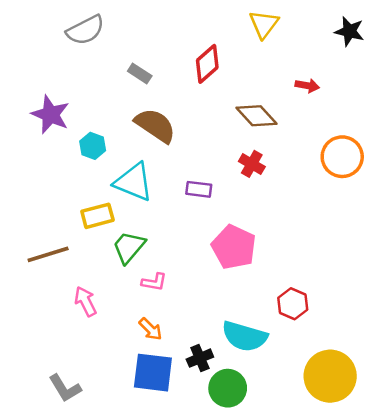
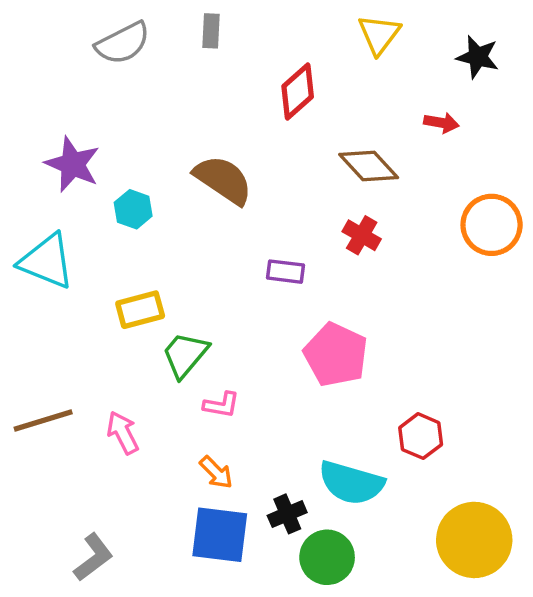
black star: (349, 31) -> (478, 57), moved
gray rectangle: (140, 74) -> (211, 31), moved, turned 60
cyan triangle: (134, 182) -> (47, 261), moved
brown line: (48, 254) -> (43, 420), moved
gray L-shape: (65, 388) -> (93, 557), turned -96

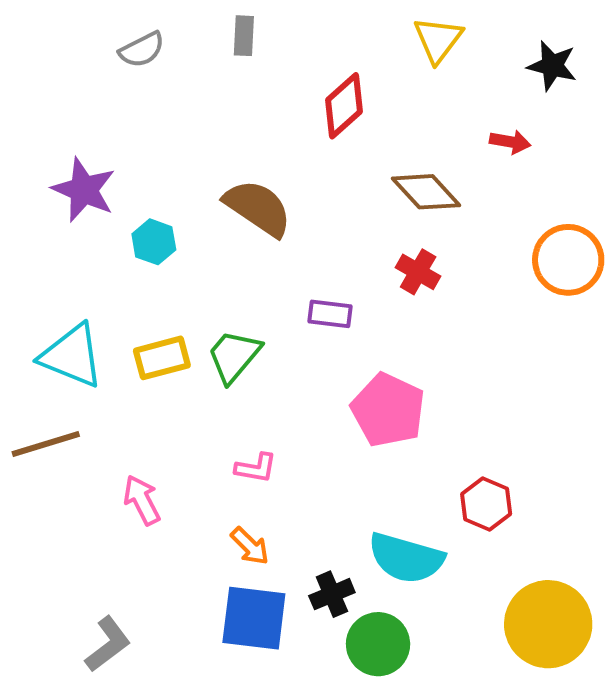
gray semicircle: (123, 43) -> (142, 50), size x0.7
cyan triangle: (47, 261) -> (72, 356), moved
green trapezoid: (185, 355) -> (234, 356), moved
brown line: (43, 420) -> (46, 444), moved

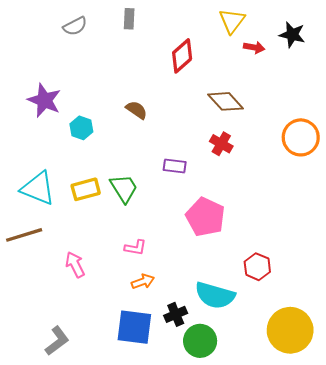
red arrow: (510, 142) -> (254, 47), moved
brown semicircle: (258, 208) -> (136, 110), size x0.6
green trapezoid: (234, 356) -> (124, 188), turned 108
orange arrow: (250, 546) -> (143, 282), moved, turned -65

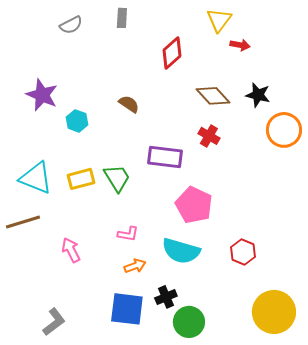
black star: (292, 35) -> (258, 95), moved
purple rectangle: (175, 166) -> (165, 157), size x1.6
cyan semicircle: (215, 295) -> (181, 251), moved

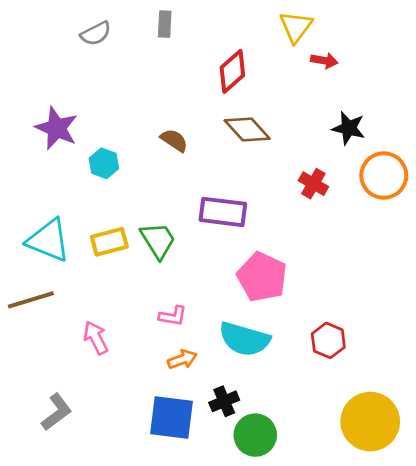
brown diamond: (213, 96) -> (247, 130), moved
red cross: (209, 136) -> (313, 184), moved
gray L-shape: (54, 322) -> (57, 412), moved

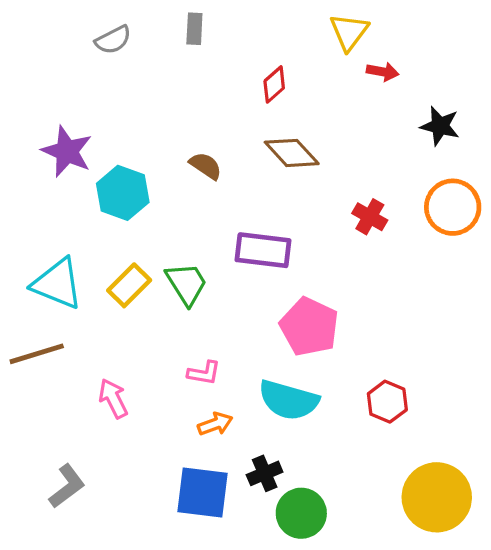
red diamond: (232, 71) -> (274, 84), size x0.7
black star: (349, 128) -> (440, 126), moved
cyan hexagon: (104, 163) -> (123, 193), size x1.5
yellow rectangle: (109, 242) -> (129, 285), turned -30

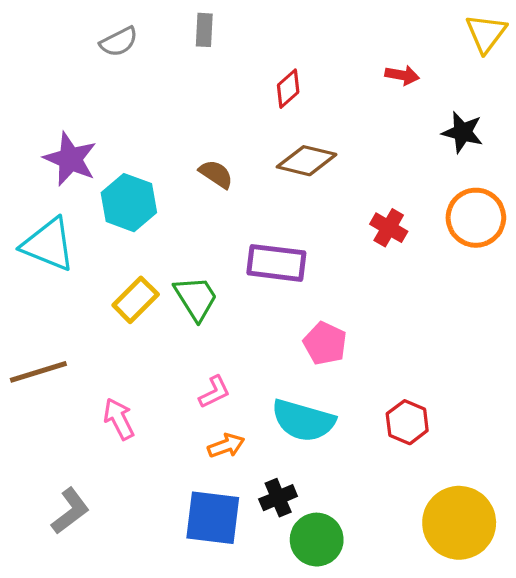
yellow triangle: (349, 32) -> (486, 33), moved
brown diamond: (292, 153) -> (307, 161), turned -34
cyan triangle: (57, 284) -> (48, 245), moved
pink pentagon: (309, 327) -> (325, 343), size x0.7
pink L-shape: (204, 373) -> (214, 392), turned -36

